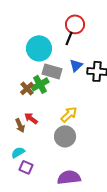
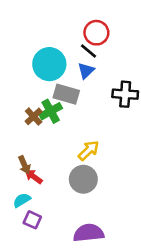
black line: (69, 38) -> (89, 51), turned -72
blue triangle: (76, 65) -> (86, 71), moved
red arrow: (31, 118) -> (34, 177), moved

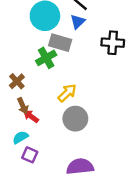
brown cross: (34, 116) -> (17, 81), moved
yellow arrow: (89, 150) -> (67, 93), moved

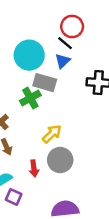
red arrow: (31, 116) -> (34, 168), moved, turned -133

